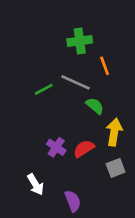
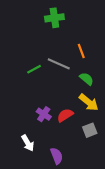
green cross: (80, 41) -> (54, 18), moved
green semicircle: (95, 106) -> (87, 79), moved
yellow arrow: (114, 132) -> (89, 102), turned 120

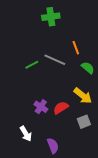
green semicircle: (87, 79) -> (88, 68), moved

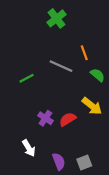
green cross: (51, 17) -> (57, 18), turned -30
green line: (32, 65) -> (27, 78), moved
gray square: (84, 122) -> (84, 163), moved

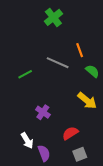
red semicircle: (68, 119) -> (70, 133), moved
purple semicircle: (59, 161) -> (44, 153), moved

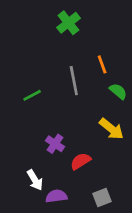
gray line: (58, 63) -> (74, 81), turned 55
red semicircle: (70, 133) -> (81, 161), moved
purple semicircle: (44, 153) -> (56, 196), turned -77

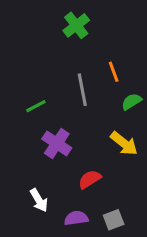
green semicircle: (118, 91) -> (132, 102), turned -72
purple cross: (55, 144) -> (57, 143), moved, size x1.4
purple semicircle: (56, 196) -> (76, 218), moved

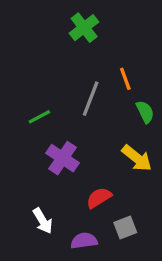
gray line: (82, 90) -> (91, 99), turned 32
green semicircle: (132, 102) -> (145, 112), turned 96
gray square: (114, 220) -> (125, 227), moved

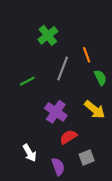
green cross: (84, 28) -> (48, 35), moved
purple cross: (63, 158) -> (56, 112), moved
purple semicircle: (84, 241) -> (58, 167), turned 78

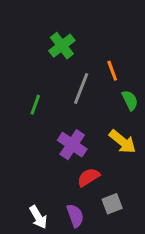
green line: (27, 81) -> (35, 105), turned -42
white arrow: (30, 153) -> (38, 217), moved

